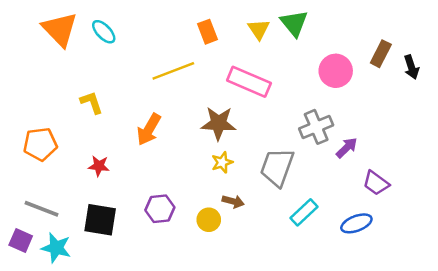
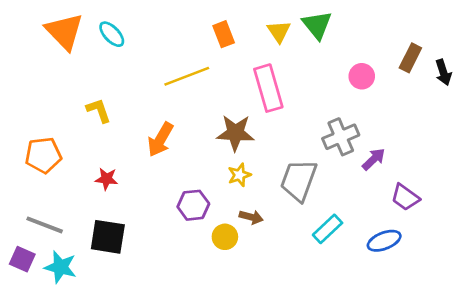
pink circle: (336, 71) -> (362, 76), size x0.7
pink rectangle: (249, 82) -> (268, 88), turned 51
purple hexagon: (160, 209) -> (193, 205), moved

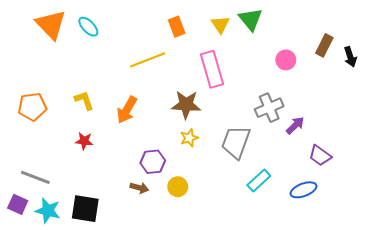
yellow L-shape: (99, 110) -> (84, 100), moved
orange pentagon: (43, 155) -> (32, 107), moved
brown arrow: (251, 217) -> (139, 188), moved
black square: (108, 237) -> (85, 209), moved

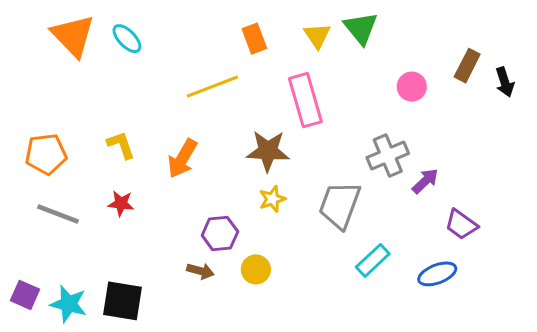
gray line: (35, 177) -> (58, 214), moved

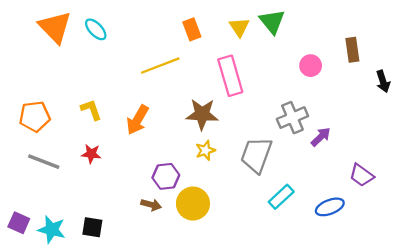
brown rectangle: (467, 66) -> (352, 50), turned -35
black arrow: (505, 82) -> (383, 81), moved
purple trapezoid: (461, 224) -> (361, 175), moved
yellow circle: (256, 269) -> (193, 204), size x1.5
black square: (122, 301) -> (92, 227), size x0.7

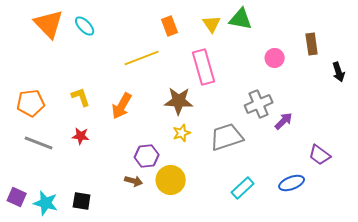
green triangle: (272, 21) -> (241, 19), turned -40
gray trapezoid: (256, 155) -> (227, 137), turned 52
cyan rectangle: (281, 197) -> (243, 188), moved

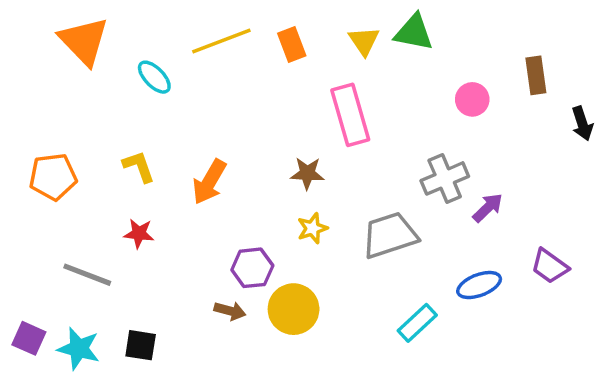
cyan ellipse: (85, 26) -> (154, 77), moved
yellow line: (142, 58) -> (221, 41), moved
brown star: (179, 101) -> (307, 173), size x0.7
gray line: (39, 143) -> (87, 275), moved
blue ellipse: (292, 183) -> (479, 285), moved

